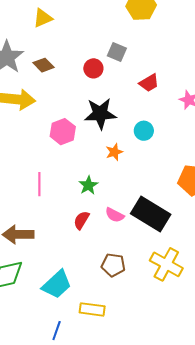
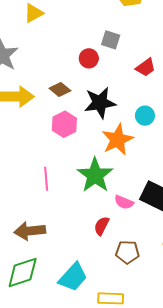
brown diamond: (44, 65) -> (60, 89), moved
orange star: (114, 152) -> (118, 140), size x1.8
green star: (88, 185) -> (95, 175), size x1.8
red semicircle: (81, 220) -> (102, 226), moved

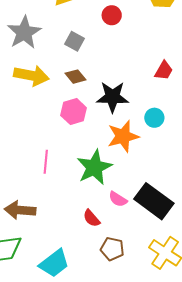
gray square: (111, 40) -> (74, 41), moved
red circle: (89, 58) -> (112, 15), moved
red trapezoid: (146, 67) -> (164, 71), turned -35
red semicircle: (102, 226) -> (92, 218), turned -78

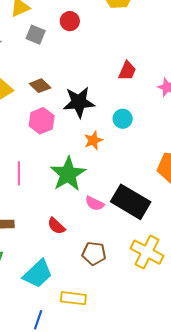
gray square: (74, 41) -> (36, 35), moved
orange star: (123, 136) -> (93, 140), size x0.6
red semicircle: (92, 218) -> (56, 226), moved

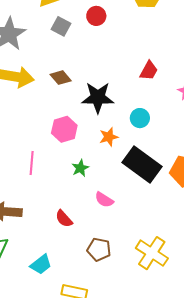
pink hexagon: (42, 121) -> (64, 129), moved
green star: (68, 174) -> (80, 168), size x0.5
black rectangle: (131, 202) -> (142, 165), moved
cyan trapezoid: (38, 274) -> (41, 265), size x0.7

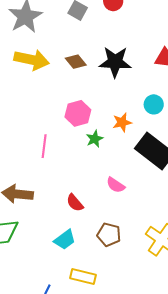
black star: (98, 98) -> (115, 62), moved
green star: (80, 168) -> (95, 139), moved
cyan trapezoid: (41, 265) -> (65, 240), moved

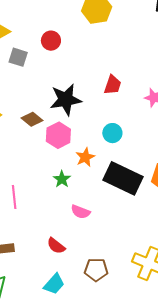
brown diamond: (76, 62) -> (32, 119), moved
pink hexagon: (78, 113) -> (58, 135), moved
pink semicircle: (116, 185) -> (80, 212), moved

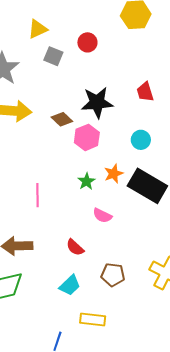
red trapezoid: (113, 85) -> (145, 92), turned 140
orange star: (85, 157) -> (114, 174), moved

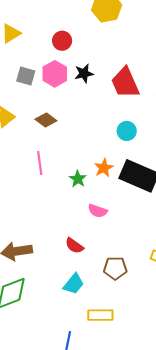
gray square: (53, 56) -> (26, 76), moved
red trapezoid: (145, 92) -> (125, 83), size x1.6
black star: (97, 103) -> (84, 73), moved, size x0.6
pink hexagon: (87, 137) -> (55, 74), moved
pink line: (37, 195) -> (40, 163), moved

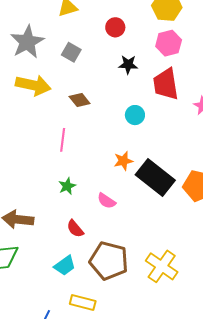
pink hexagon: (55, 74) -> (169, 43), moved
cyan circle: (127, 131) -> (135, 115), moved
green star: (78, 179) -> (67, 186), moved
brown pentagon: (115, 268) -> (109, 261), size x1.6

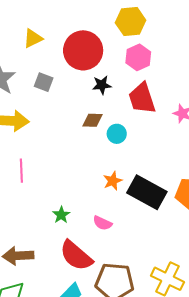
red circle: (115, 27) -> (83, 50), size x2.0
brown diamond: (80, 100) -> (92, 120), moved, turned -40
pink line: (63, 140) -> (21, 171), moved
red semicircle: (75, 229) -> (76, 256), size x1.8

